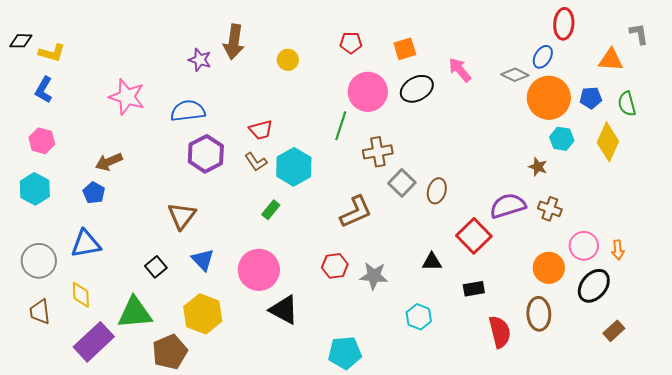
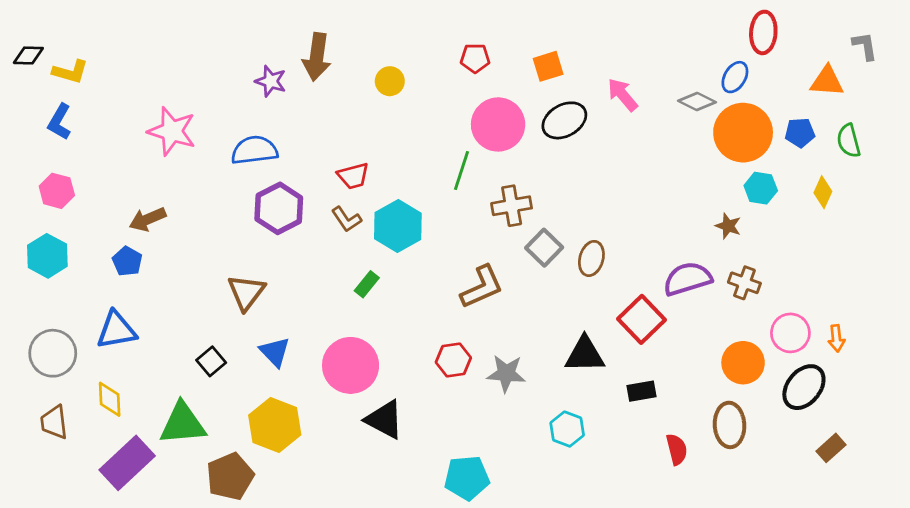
yellow diamond: (608, 142) -> (823, 192), size x0.6
black triangle: (432, 262) -> (585, 355), size x1.5
red semicircle: (500, 332) -> (677, 449), size x0.7

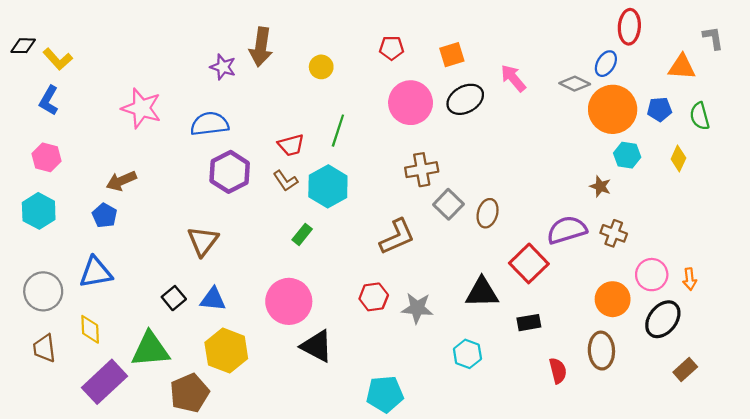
yellow L-shape: (70, 72) -> (58, 59), turned 32
green line: (462, 171) -> (338, 131), moved
blue triangle: (275, 352) -> (213, 299), moved, turned -40

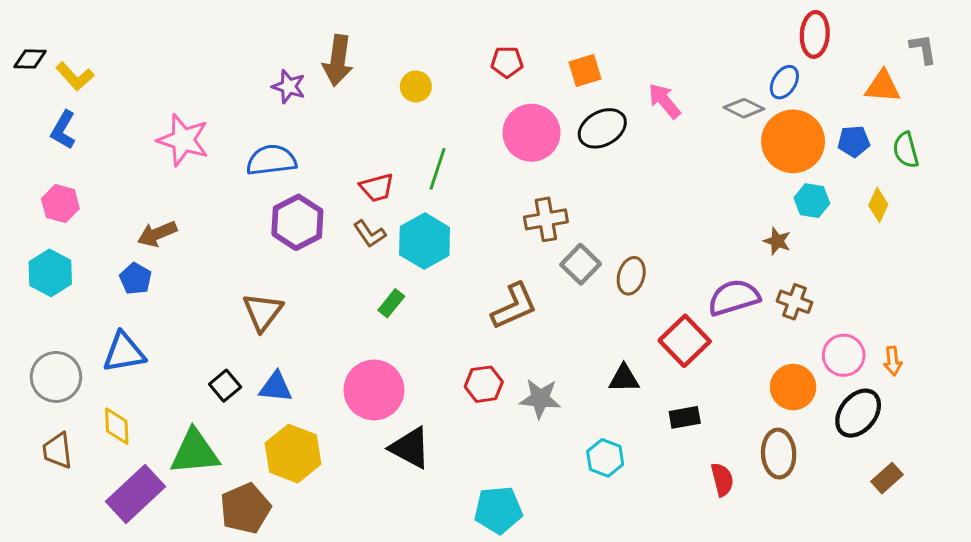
black triangle: (482, 292) -> (624, 378), size x0.7

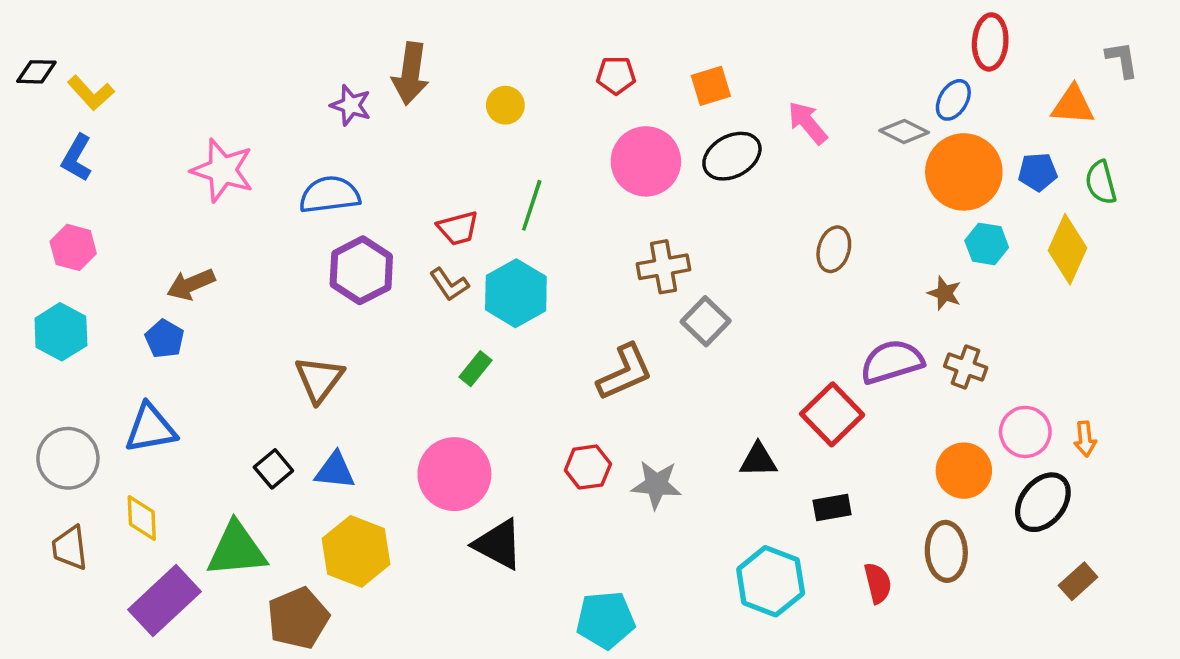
yellow diamond: (878, 205) -> (1067, 249), size x1.6
brown ellipse: (631, 276) -> (834, 249), moved
cyan hexagon: (605, 458) -> (771, 581), moved, size x1.5

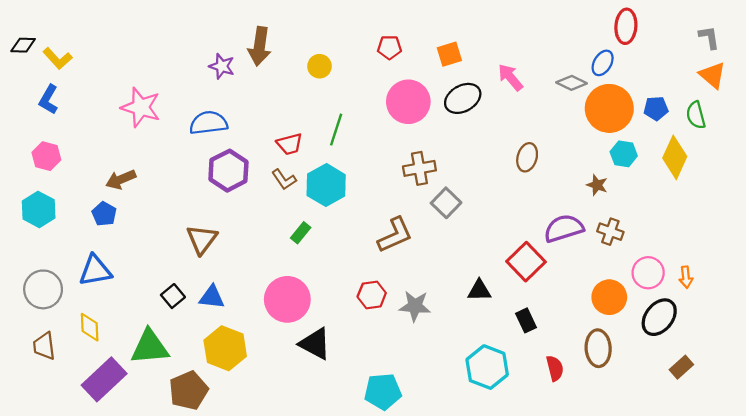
orange triangle: (1073, 105) -> (713, 75), moved, turned 36
black rectangle: (832, 507) -> (526, 320), turned 75

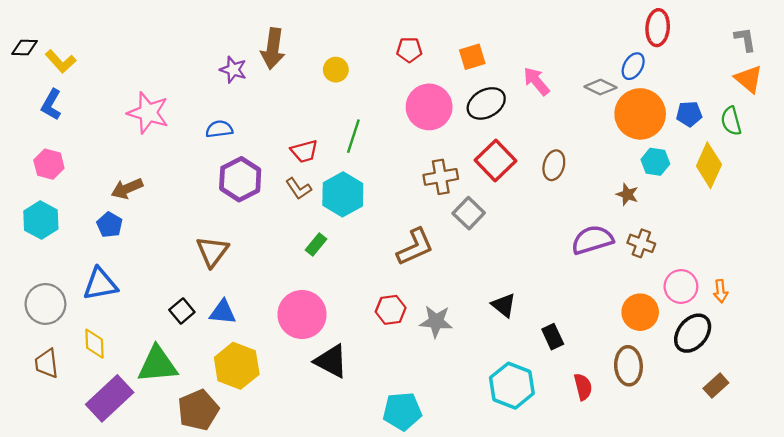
blue semicircle: (208, 123) -> (219, 129), size x0.7
red square: (526, 262) -> (496, 161), moved
black triangle: (479, 290) -> (504, 305), turned 40

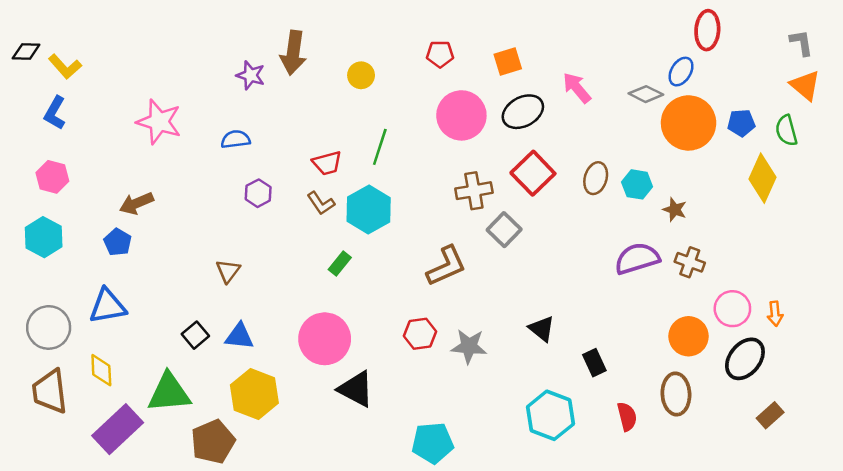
cyan hexagon: (655, 162) -> (637, 184), moved
purple hexagon: (240, 179) -> (258, 193), size x0.6
brown triangle: (212, 252) -> (228, 271), size x0.7
brown trapezoid: (47, 363) -> (50, 391), size x1.4

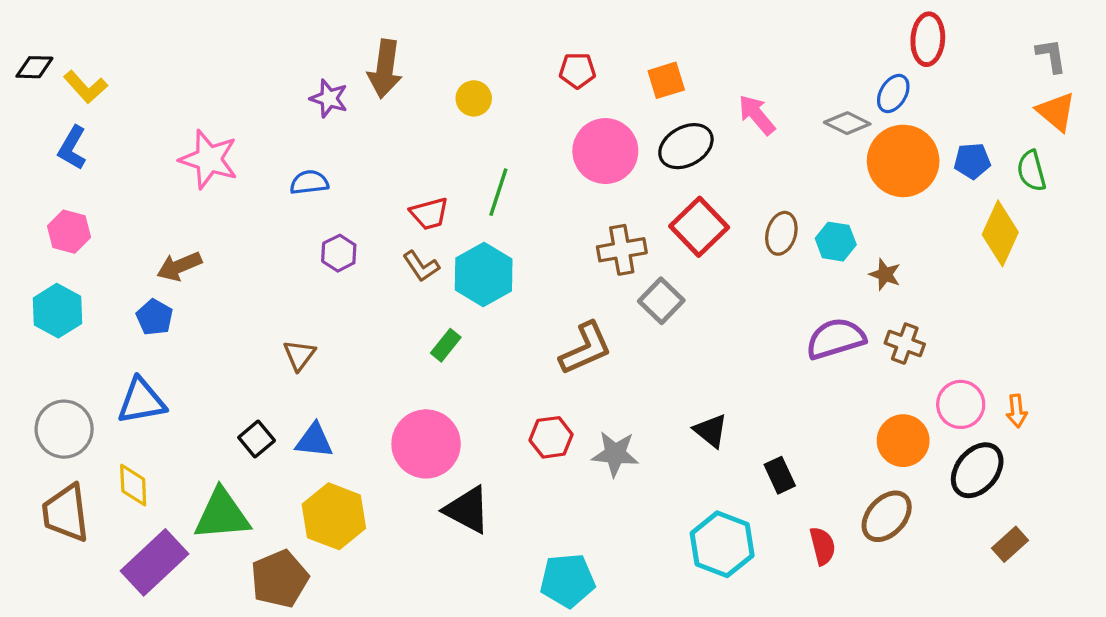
brown ellipse: (676, 394) -> (887, 516), turned 45

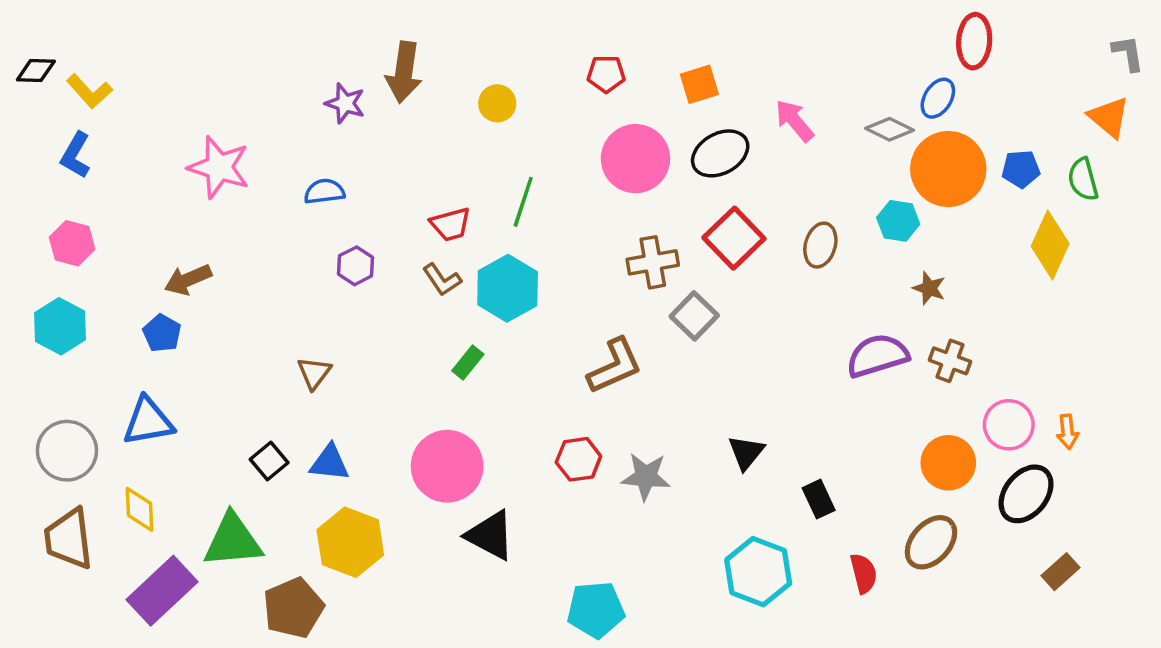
gray L-shape: (1051, 56) -> (1128, 53), moved
cyan hexagon: (836, 242) -> (898, 221), moved
black triangle: (711, 431) -> (746, 452), turned 30

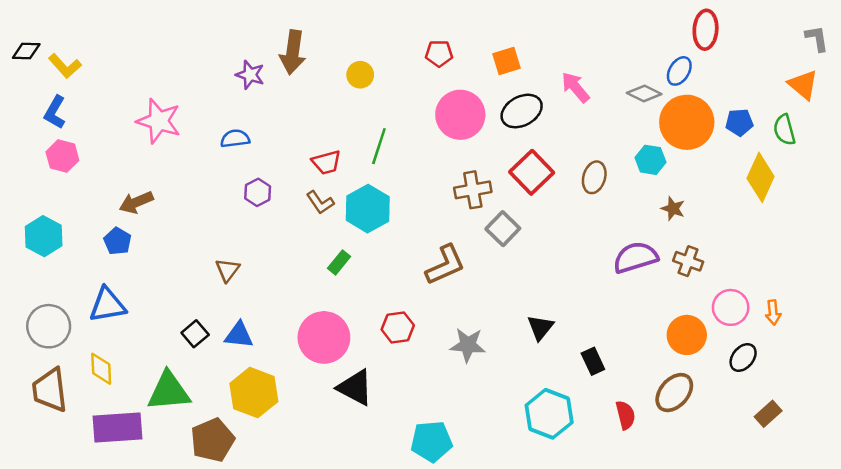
pink hexagon: (72, 243) -> (62, 156), moved
red hexagon: (578, 459) -> (398, 327), moved
black ellipse: (1026, 494) -> (743, 358), size x0.7
purple rectangle: (162, 591) -> (117, 428), turned 39

